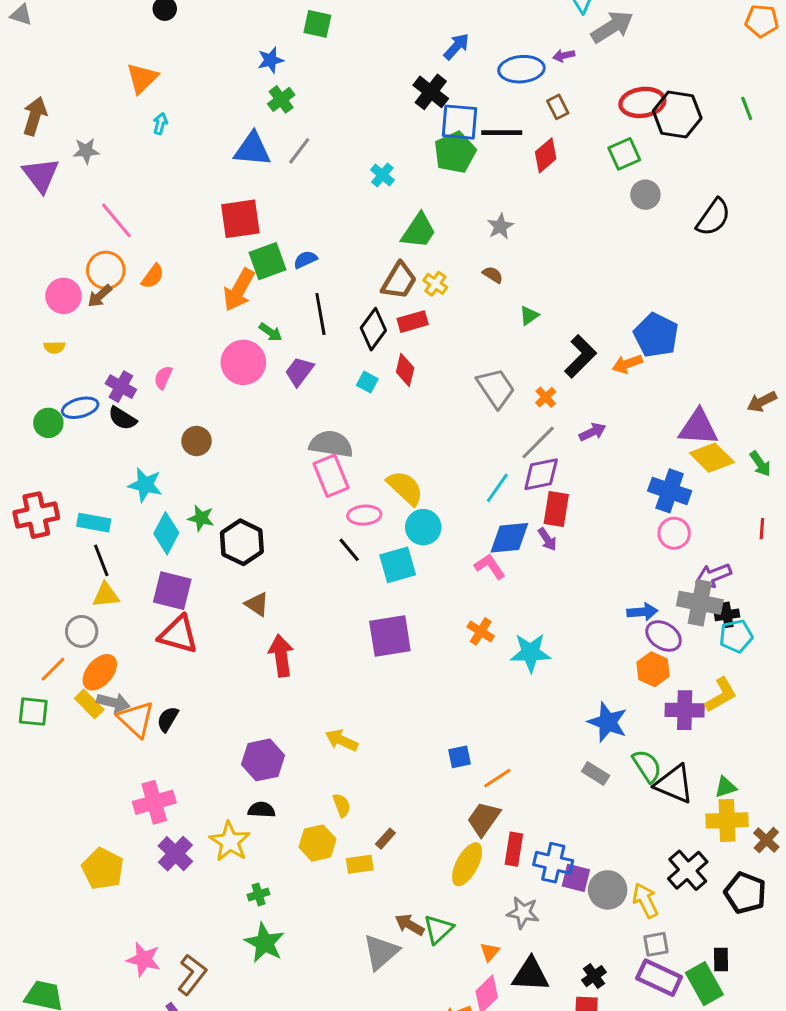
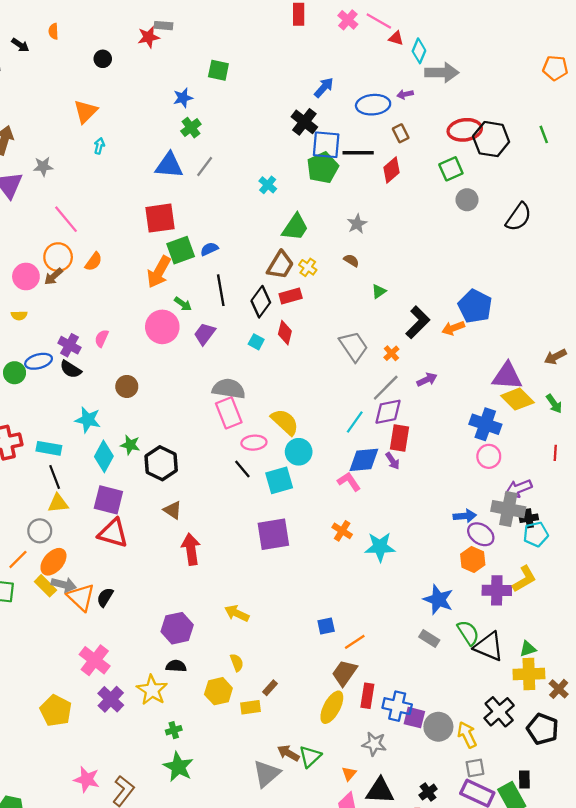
gray arrow: (612, 27) -> (442, 73), turned 32
pink cross: (154, 802) -> (95, 660), turned -36

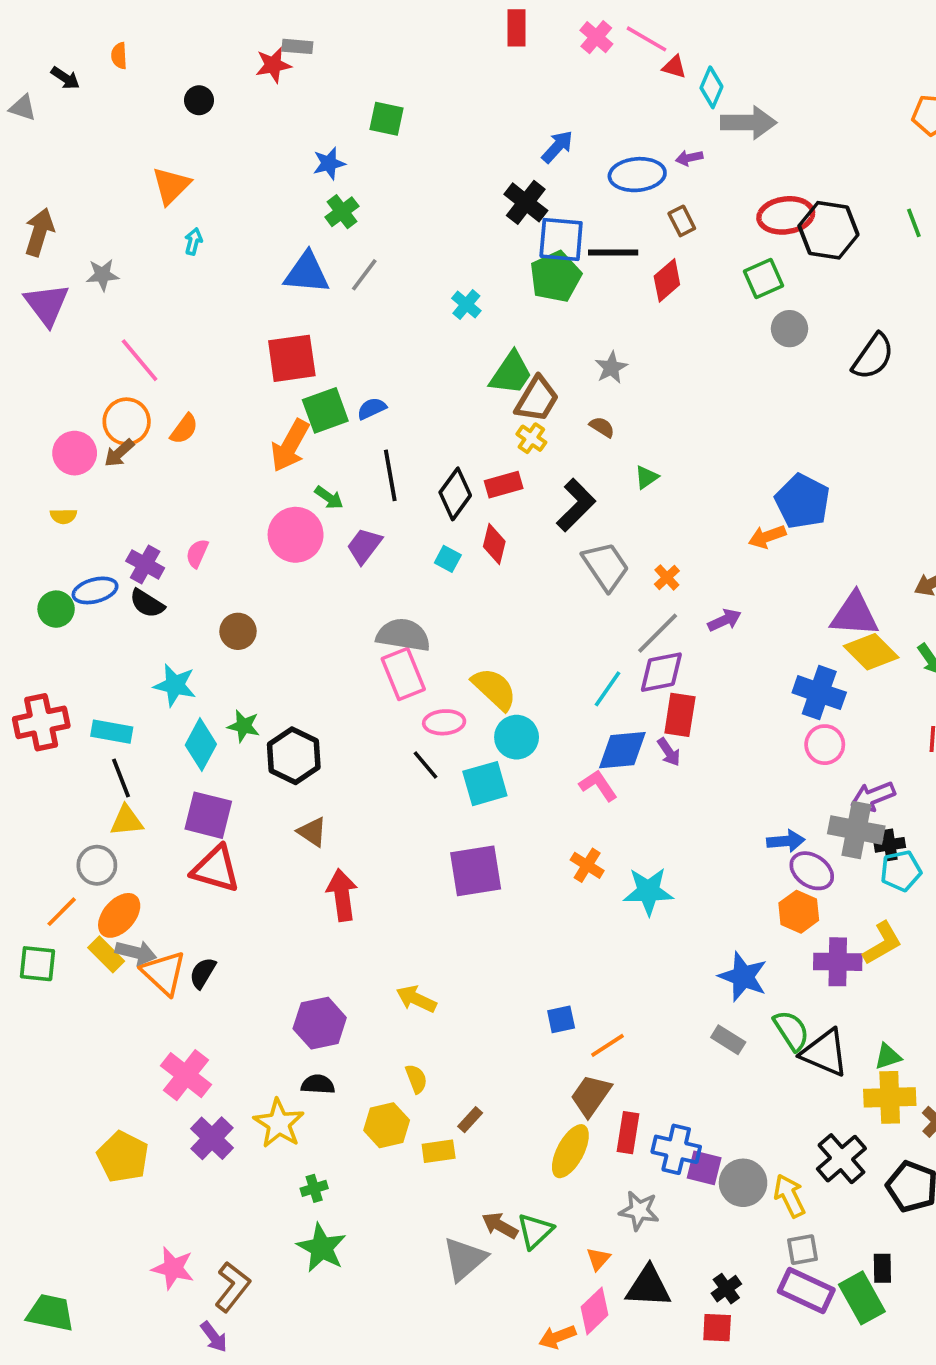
brown trapezoid: (280, 265) -> (537, 399), moved
black L-shape: (418, 322) -> (576, 505), moved

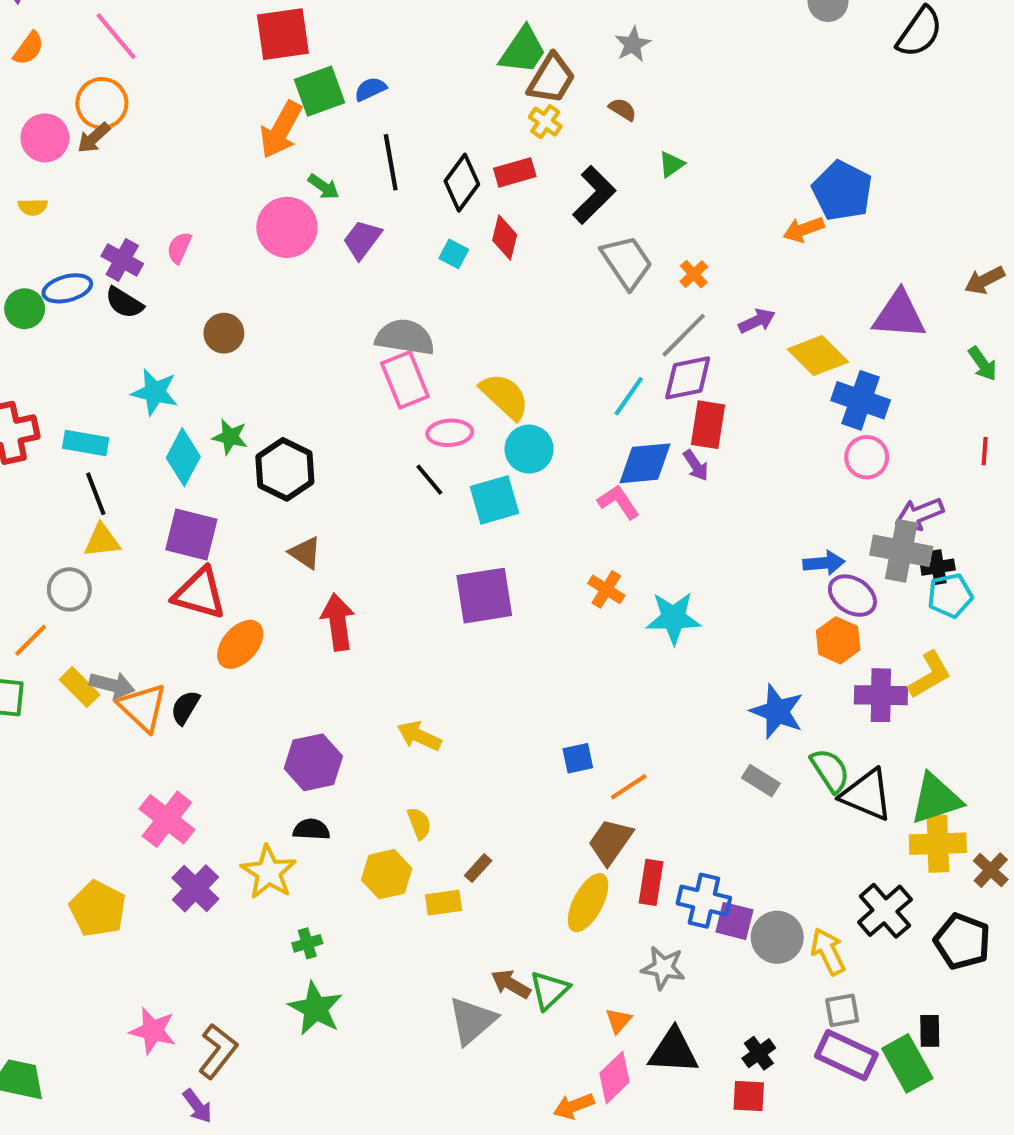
orange semicircle: (184, 429) -> (29, 48), moved
yellow diamond: (871, 652) -> (818, 356), moved
orange ellipse: (119, 915) -> (240, 644), moved
green triangle: (888, 1057) -> (936, 799), size x1.8

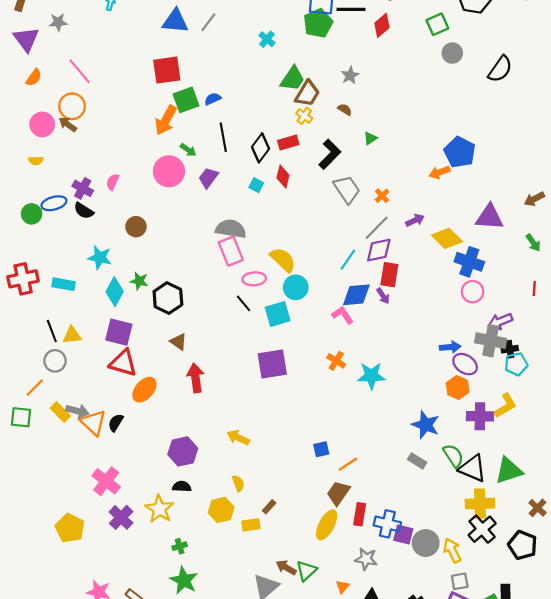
brown arrow: (94, 138) -> (68, 124), turned 78
black line: (96, 494) -> (52, 331), moved
yellow cross: (938, 844) -> (480, 504), moved

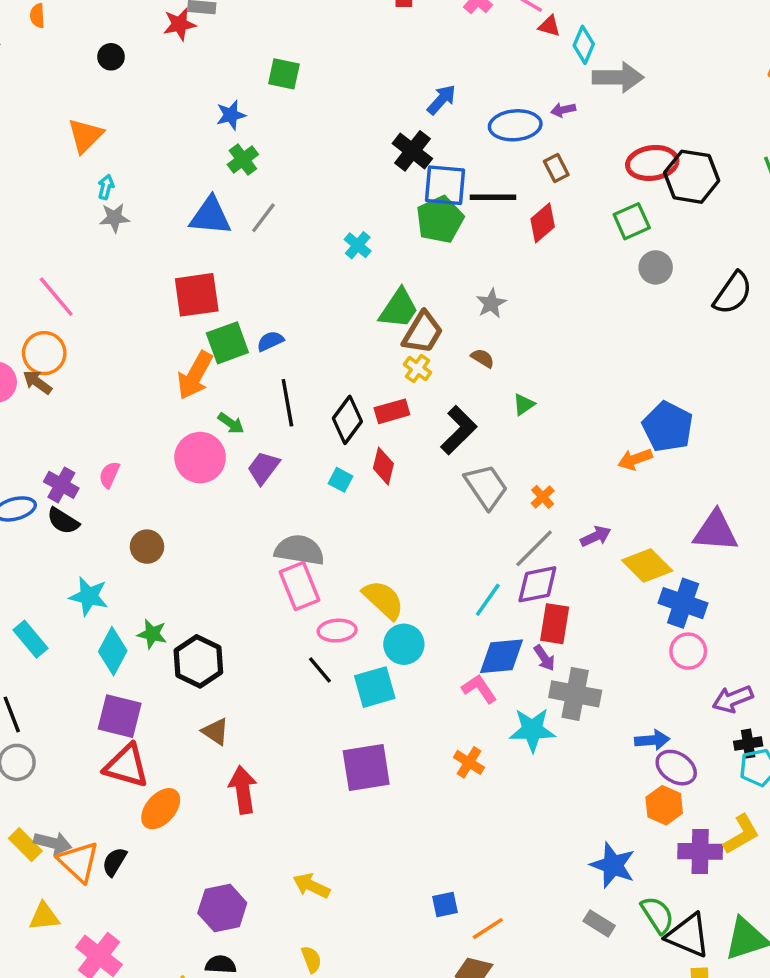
gray star: (58, 22) -> (114, 218), moved
cyan rectangle: (64, 284) -> (31, 639), turned 40
yellow triangle: (72, 335) -> (44, 917), moved
gray cross: (491, 341) -> (575, 694), moved
cyan star: (371, 376) -> (532, 730), moved

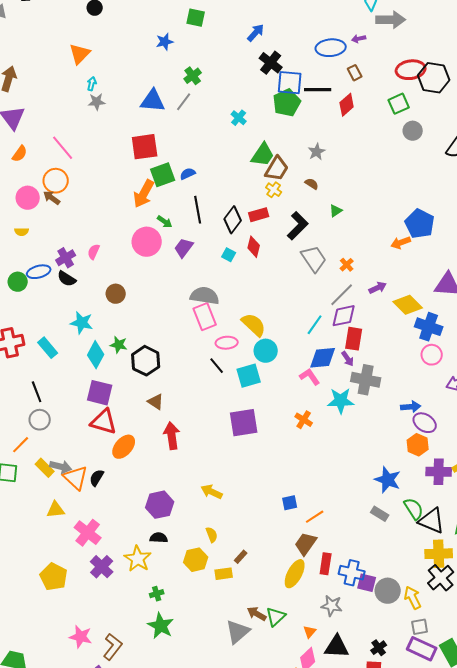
blue arrow: (442, 100) -> (256, 33), moved
green cross: (243, 160) -> (193, 76), moved
purple cross: (61, 485) -> (66, 258), turned 30

